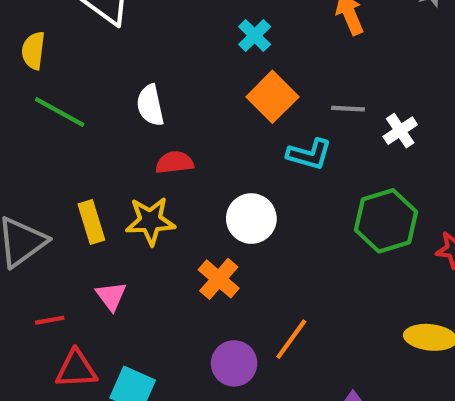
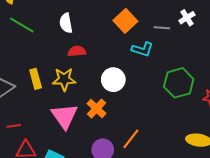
white cross: (400, 131) -> (187, 18), moved
pink triangle: (111, 296) -> (64, 116), moved, size x1.8

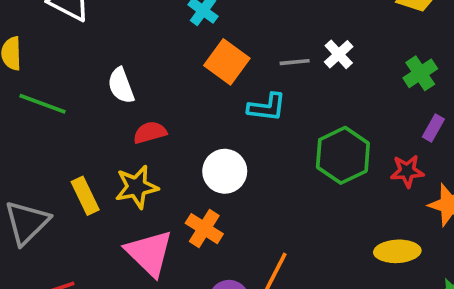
white cross: (187, 18) -> (339, 54), moved

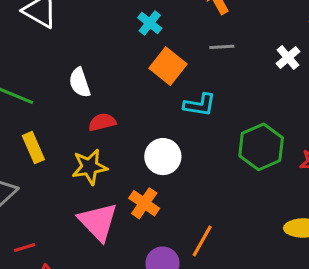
white cross: (339, 54) -> (288, 57), moved
gray line: (295, 62) -> (222, 47), moved
yellow rectangle: (85, 196) -> (33, 148), moved

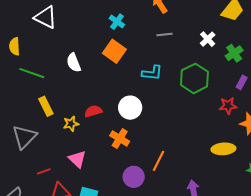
orange square: (168, 66) -> (114, 51), moved
red semicircle: (102, 122) -> (93, 111), moved
green hexagon: (261, 147) -> (194, 78), moved
yellow star: (90, 167) -> (71, 124), moved, size x0.7
pink triangle: (98, 222) -> (77, 159), moved, size x0.7

